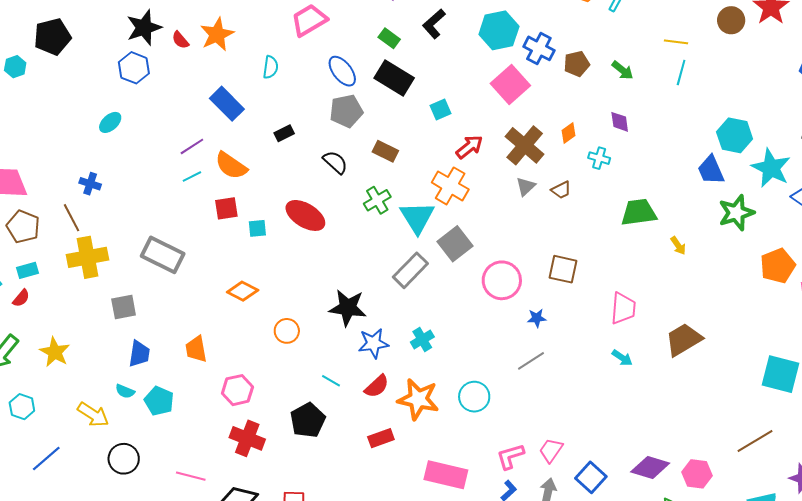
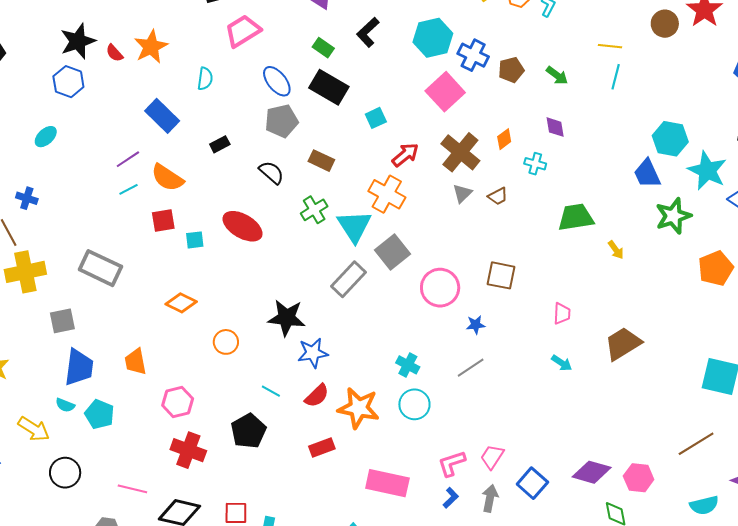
pink trapezoid: (623, 308) -> (562, 314), size x0.7
cyan cross: (422, 339) -> (408, 365), moved, turned -30
blue trapezoid: (139, 354) -> (79, 367), size x1.4

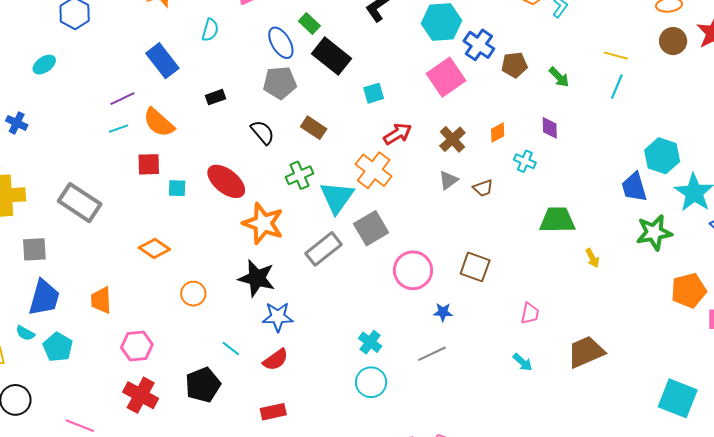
green rectangle: (323, 48) -> (309, 24), moved
brown cross: (460, 152) -> (452, 139), size x0.7
orange star: (359, 408) -> (263, 223), moved

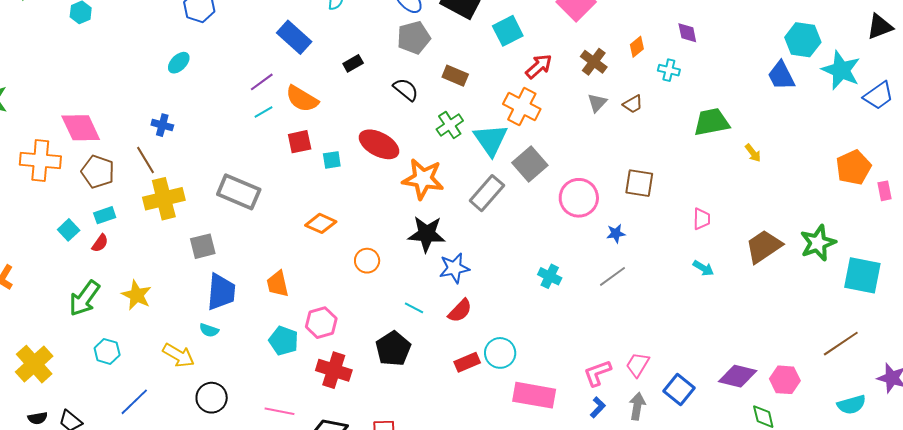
cyan square: (374, 93) -> (508, 31), size x1.4
green star: (654, 233) -> (818, 243), moved
cyan pentagon: (58, 347) -> (284, 341), moved
cyan circle: (371, 382) -> (500, 353), moved

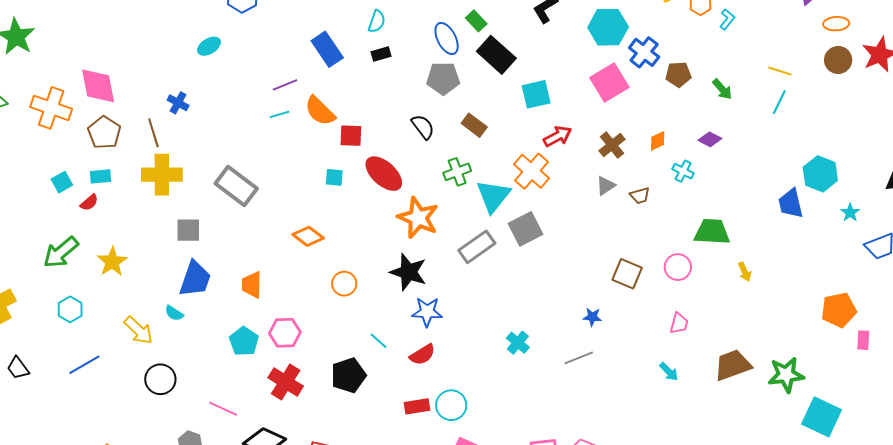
purple diamond: (687, 33) -> (710, 139), turned -65
black rectangle: (353, 63) -> (381, 54), moved
cyan star: (841, 70) -> (850, 213), size x0.5
red square: (300, 142) -> (351, 136), moved
pink circle: (579, 198) -> (678, 267), moved, size x0.7

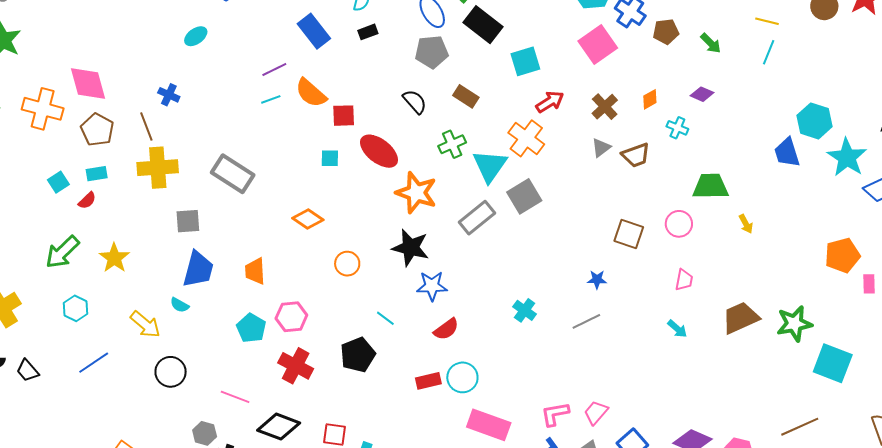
brown trapezoid: (640, 196) -> (636, 155), size x1.4
cyan star: (850, 213) -> (847, 157), size x2.0
red semicircle: (422, 355) -> (446, 329), moved

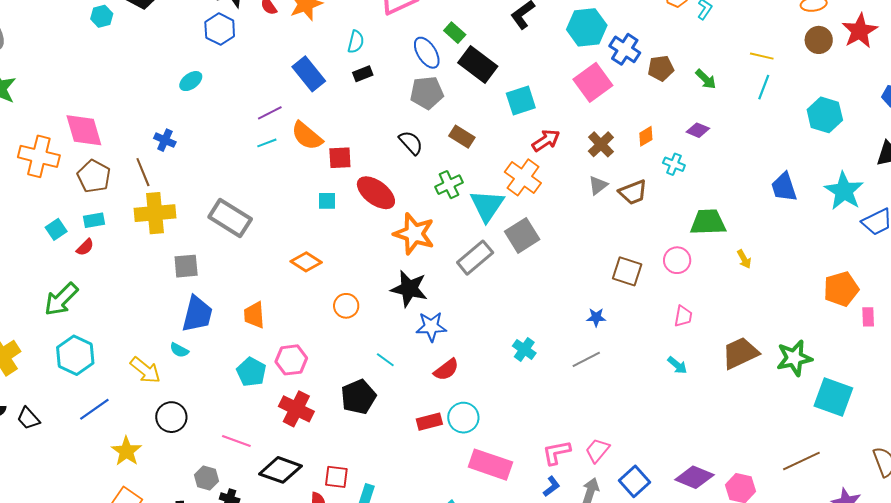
cyan hexagon: (815, 121) -> (825, 115), moved
yellow star: (114, 258) -> (126, 451), moved
cyan hexagon: (75, 308) -> (75, 355), size x1.5

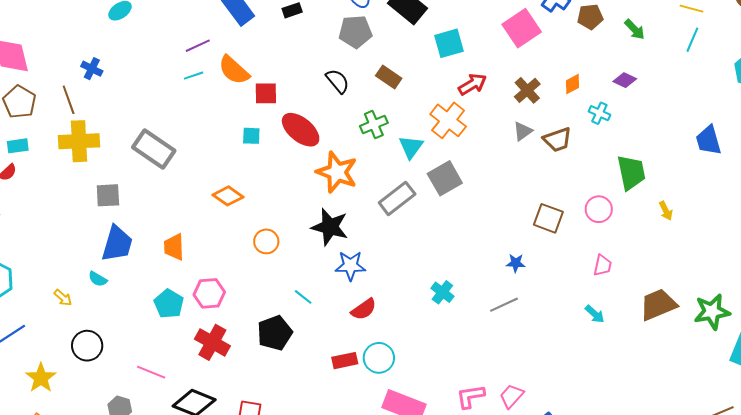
cyan triangle: (487, 206) -> (411, 147), size x0.7
green trapezoid: (708, 222) -> (631, 172), turned 78
yellow arrow: (145, 370) -> (63, 298), size x0.6

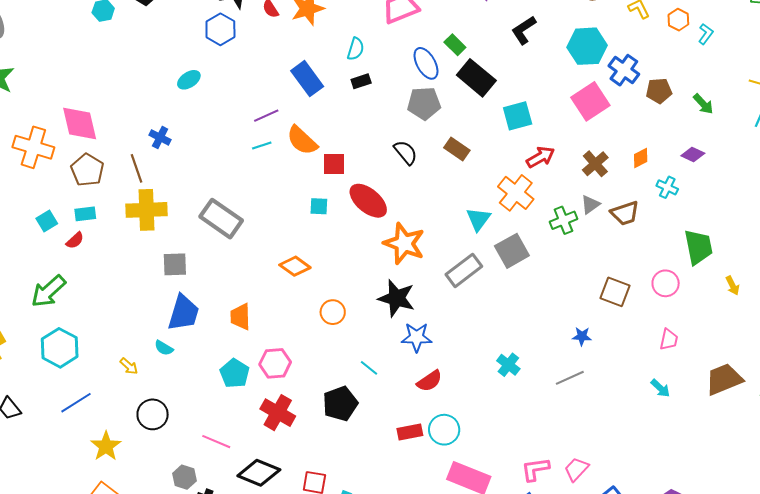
green cross: (374, 125) -> (563, 220), moved

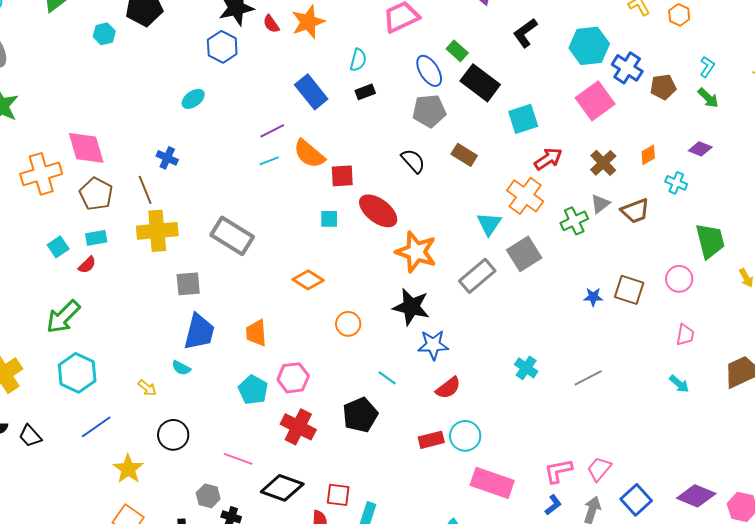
cyan L-shape: (706, 34) -> (707, 67), moved
orange cross: (33, 147) -> (41, 174), turned -30
blue star: (582, 336) -> (593, 297), moved

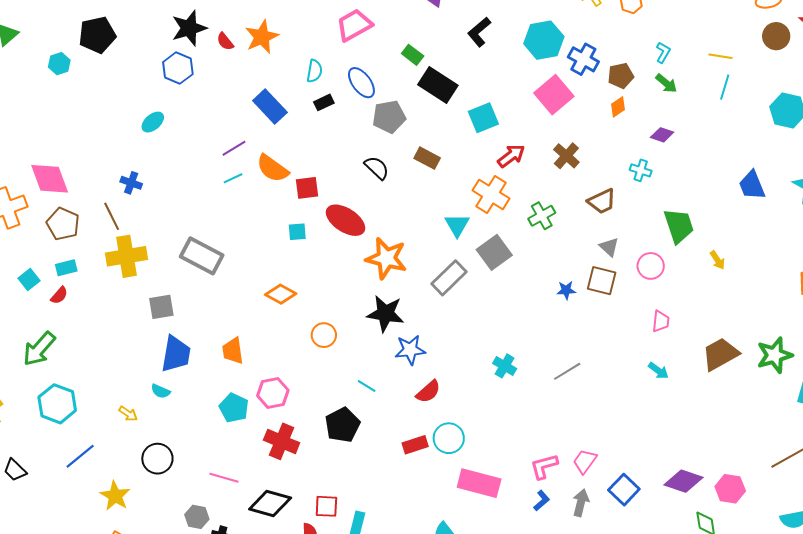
blue ellipse: (429, 71) -> (361, 83), moved
orange diamond: (648, 155) -> (618, 107), moved
gray triangle: (600, 204) -> (609, 247), moved, turned -35

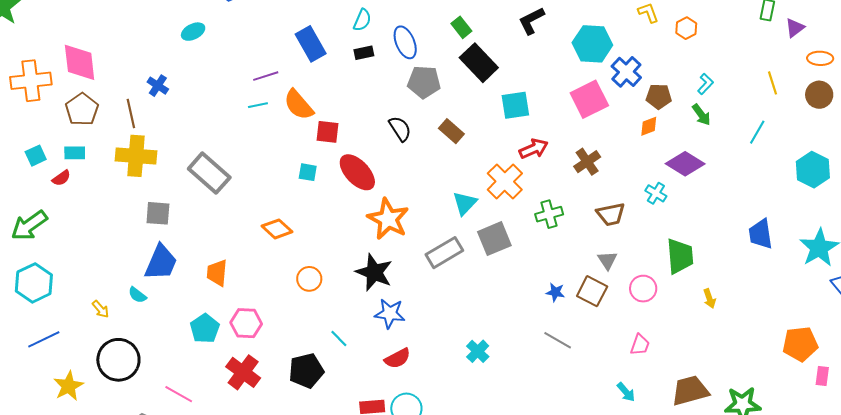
yellow line: (720, 56) -> (772, 83), moved, turned 50
purple diamond: (662, 135) -> (685, 164), size x1.6
gray line: (567, 371) -> (558, 340), moved, turned 48
black circle: (157, 459) -> (118, 360), size x1.4

